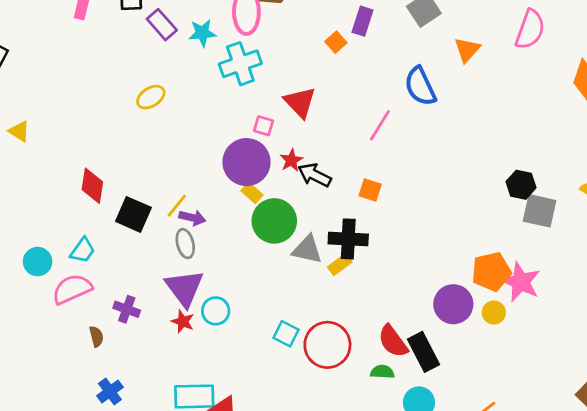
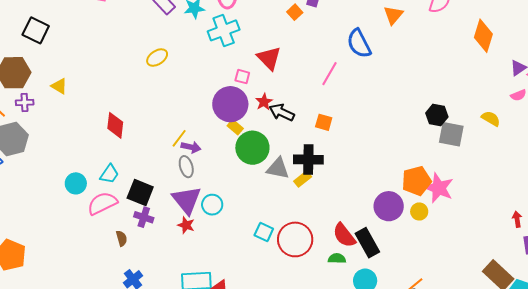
black square: (133, 214) -> (140, 192), moved
cyan circle: (216, 311) -> (212, 205), moved

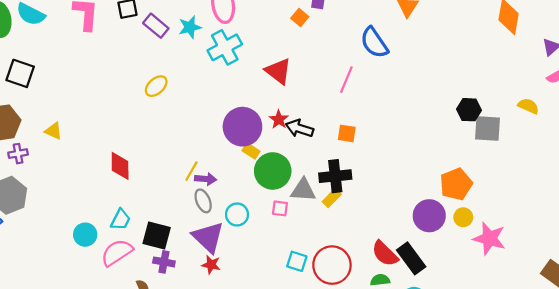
pink square: (242, 77) -> (280, 208), moved
pink star: (439, 188) -> (489, 238), moved
cyan circle: (212, 205) -> (237, 214), moved

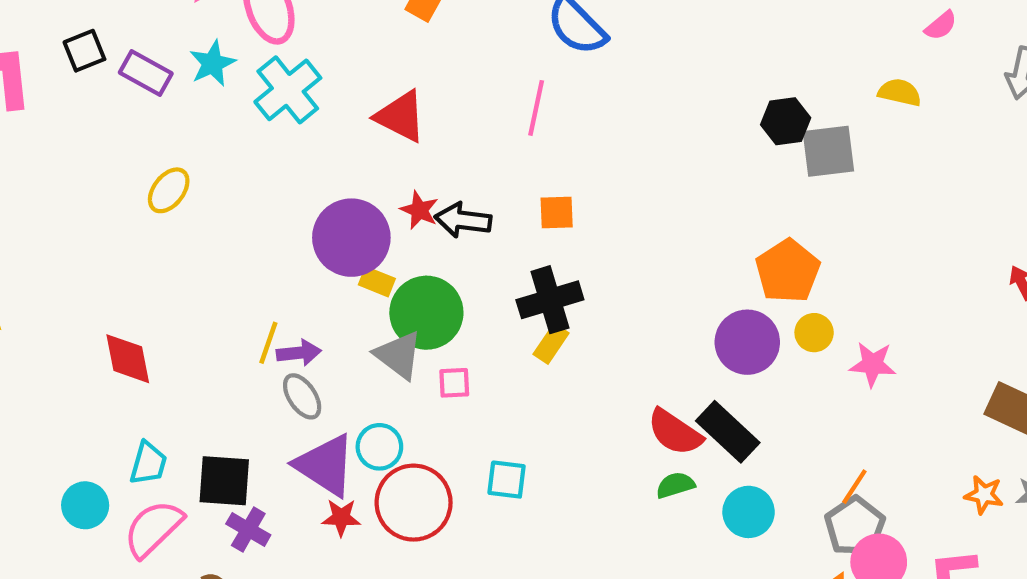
gray triangle: (303, 190) -> (399, 355), moved, turned 44
cyan circle: (237, 214) -> (379, 447), moved
pink star: (489, 238) -> (873, 364), size x0.7
purple cross: (164, 262) -> (248, 529), turned 30
red circle: (332, 265) -> (414, 503), moved

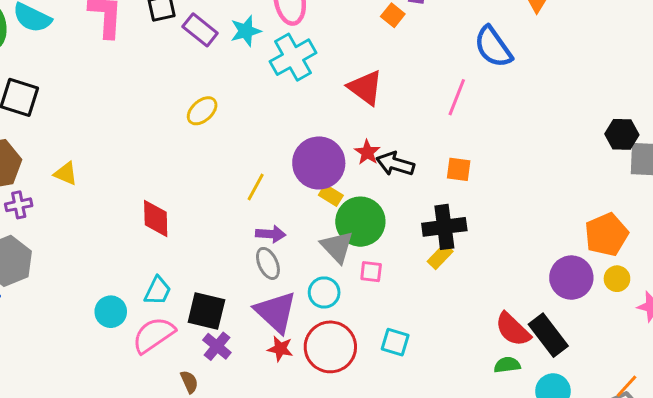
yellow line: (268, 343) -> (256, 187), moved
cyan circle: (379, 447) -> (324, 293), moved

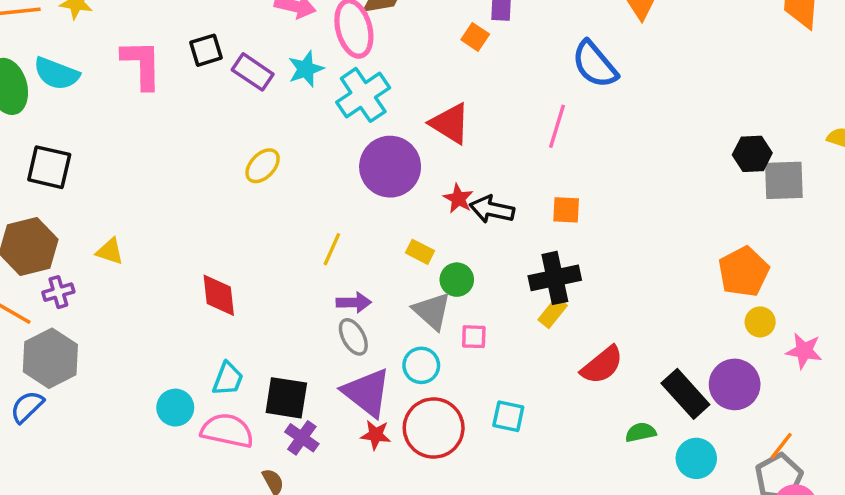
purple circle: (319, 163) -> (390, 167), moved
green circle: (360, 222) -> (457, 280), size x0.6
purple circle: (571, 278) -> (735, 384), moved
red semicircle: (513, 329) -> (602, 365), moved, turned -78
pink semicircle: (154, 335) -> (227, 431), turned 51

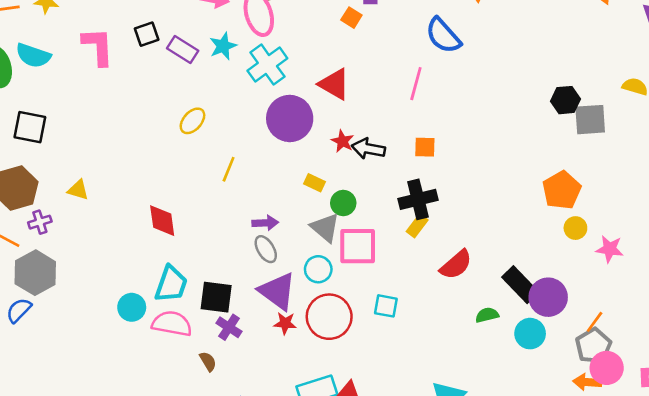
yellow line: (332, 249) -> (229, 169), moved
pink square: (474, 337) -> (358, 246), size x2.0
cyan trapezoid: (228, 379) -> (171, 284), size x1.4
purple circle: (735, 384) -> (548, 297), moved

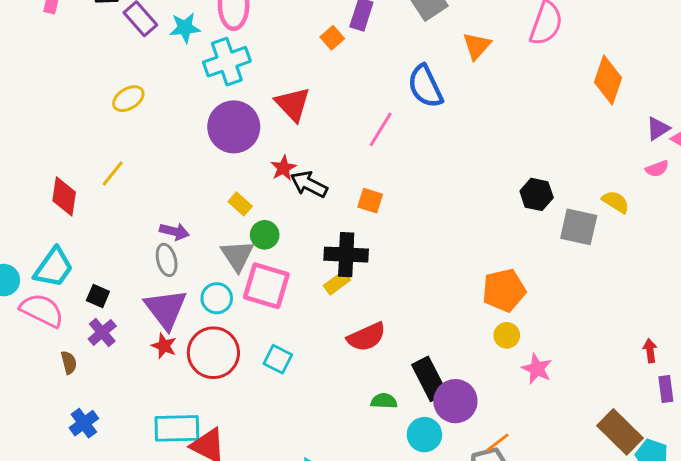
gray square: (590, 120) -> (579, 227), moved
yellow line: (229, 169) -> (113, 173), moved
black square: (216, 297) -> (98, 296), size x0.6

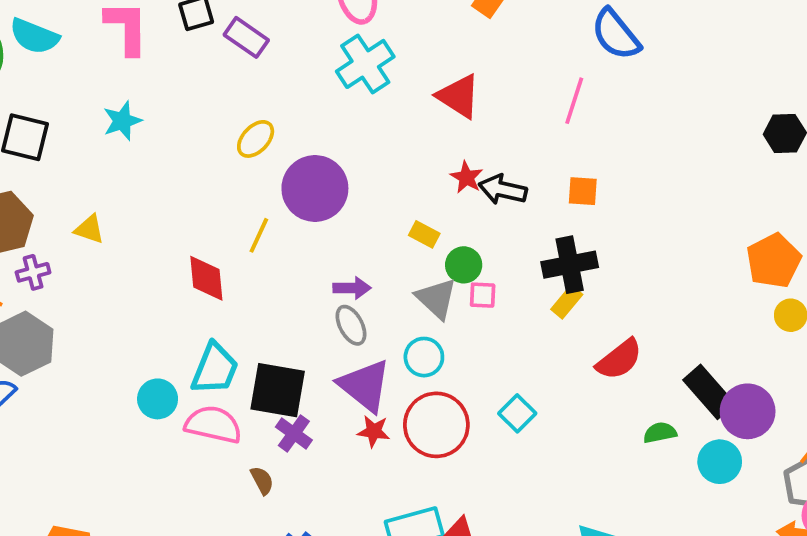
cyan star: (185, 28) -> (122, 121), moved
purple circle: (234, 127) -> (315, 188), moved
pink square: (266, 286) -> (483, 295), moved, size x0.5
black square: (98, 296) -> (278, 390), size x2.0
cyan square: (278, 359) -> (517, 413), turned 32

